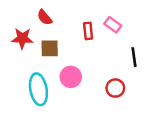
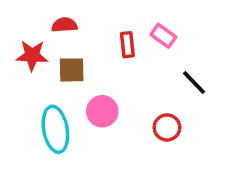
red semicircle: (45, 17) -> (64, 25), turned 126
black line: (134, 57) -> (194, 83), turned -36

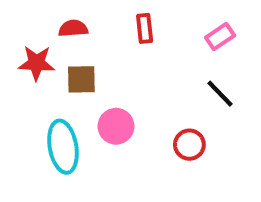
pink rectangle: (163, 36) -> (220, 37), moved, turned -70
red rectangle: (127, 45) -> (145, 28), moved

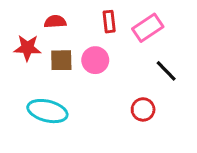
pink rectangle: (220, 37) -> (148, 28), moved, size x1.4
pink circle: (116, 126) -> (95, 60), moved
cyan ellipse: (63, 147) -> (47, 111), turned -66

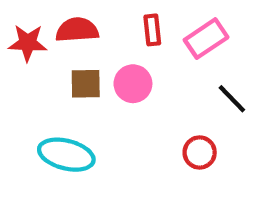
red semicircle: (55, 22) -> (77, 30), size x1.4
red star: (27, 48) -> (28, 43), moved

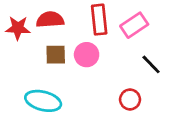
red rectangle: (152, 30) -> (99, 20), size x1.5

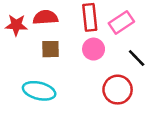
pink circle: (87, 55) -> (94, 49), moved
red circle: (130, 99) -> (118, 90), size x1.5

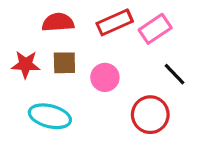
red rectangle: (90, 17) -> (115, 22), turned 72
red star: (16, 25) -> (26, 64), moved
pink circle: (94, 49) -> (105, 77), moved

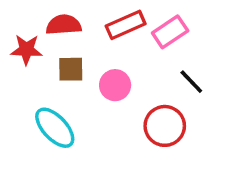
red star: (26, 64) -> (26, 50), moved
cyan ellipse: (50, 116) -> (55, 128), turned 33

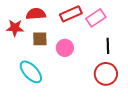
black line: (191, 82) -> (108, 46), turned 42
red circle: (165, 126) -> (106, 74), moved

